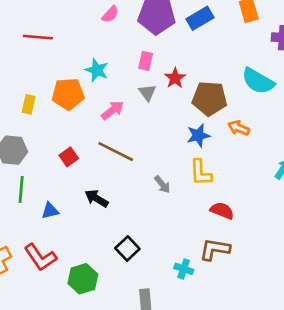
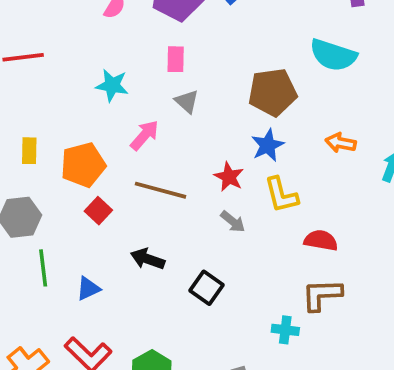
red star: (175, 78) -> (229, 177), moved
orange pentagon: (68, 94) -> (83, 165), moved
orange arrow: (239, 128) -> (341, 143), moved
black square: (127, 249) -> (206, 288), moved

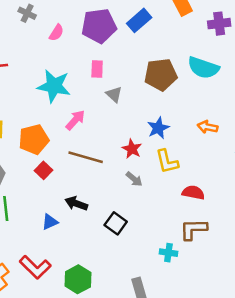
cyan star: (112, 85) -> (54, 86), size x1.5
brown pentagon: (272, 92) -> (161, 75), moved
gray triangle: (187, 101) -> (114, 94), moved
blue triangle: (88, 288) -> (50, 222), moved

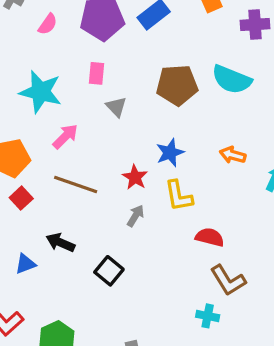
gray arrow: (134, 179) -> (136, 216), turned -102
brown L-shape: (193, 229) -> (228, 280), moved, turned -124
cyan cross: (168, 253) -> (208, 316), moved

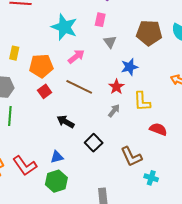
blue star: (170, 153) -> (130, 67), moved
blue triangle: (25, 264) -> (57, 157), moved
brown L-shape: (228, 280) -> (131, 157), moved

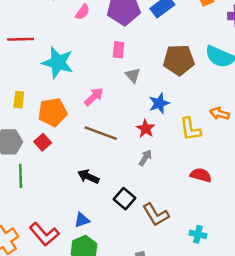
cyan star: (64, 27) -> (58, 63), moved
red square: (45, 91) -> (43, 142), moved
yellow L-shape: (142, 101) -> (190, 129), moved
brown L-shape: (131, 157) -> (156, 215), moved

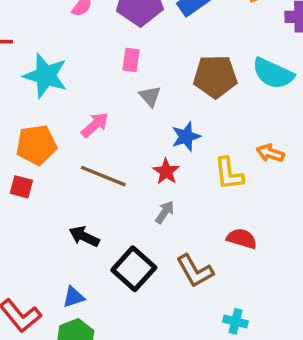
red square: (43, 142) -> (21, 187), turned -35
black square: (124, 199) -> (134, 269), size x1.4
brown L-shape: (156, 215) -> (195, 271), moved

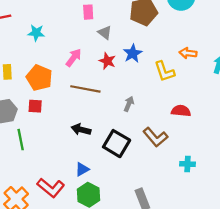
cyan star: (46, 76) -> (36, 33), size x0.6
orange pentagon: (36, 145) -> (39, 78), turned -30
red star: (166, 171) -> (107, 61), moved

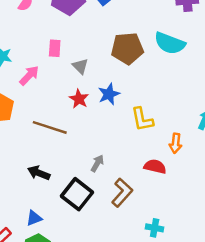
pink rectangle: (88, 12) -> (55, 48), moved
orange arrow: (188, 53) -> (176, 143), moved, turned -98
pink arrow: (74, 58) -> (29, 75), moved
gray arrow: (129, 104) -> (97, 163), moved
brown L-shape: (155, 137) -> (122, 193), turned -105

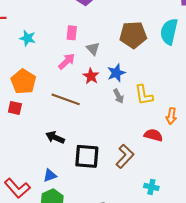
cyan semicircle: (170, 43) -> (169, 32), turned 80
pink arrow: (29, 75) -> (67, 61), moved
gray arrow: (97, 163) -> (118, 96), moved, turned 120
black square: (77, 194) -> (87, 156), turned -35

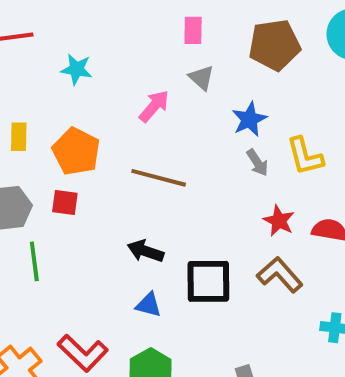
pink rectangle: (72, 33) -> (193, 30), moved
red star: (91, 76) -> (279, 221), moved
brown L-shape: (125, 156) -> (280, 275), turned -80
blue triangle: (50, 175) -> (148, 305), moved, turned 40

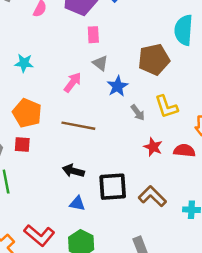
brown pentagon: (275, 45) -> (154, 59), moved
blue star: (249, 119) -> (118, 86), moved
brown L-shape: (280, 275) -> (152, 196), moved

